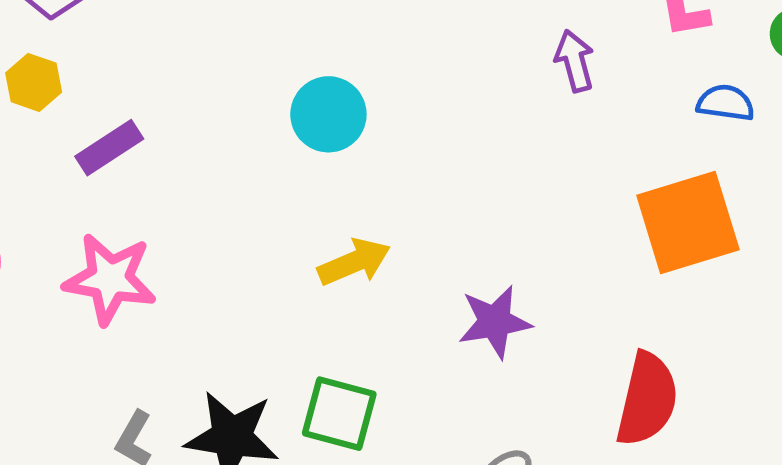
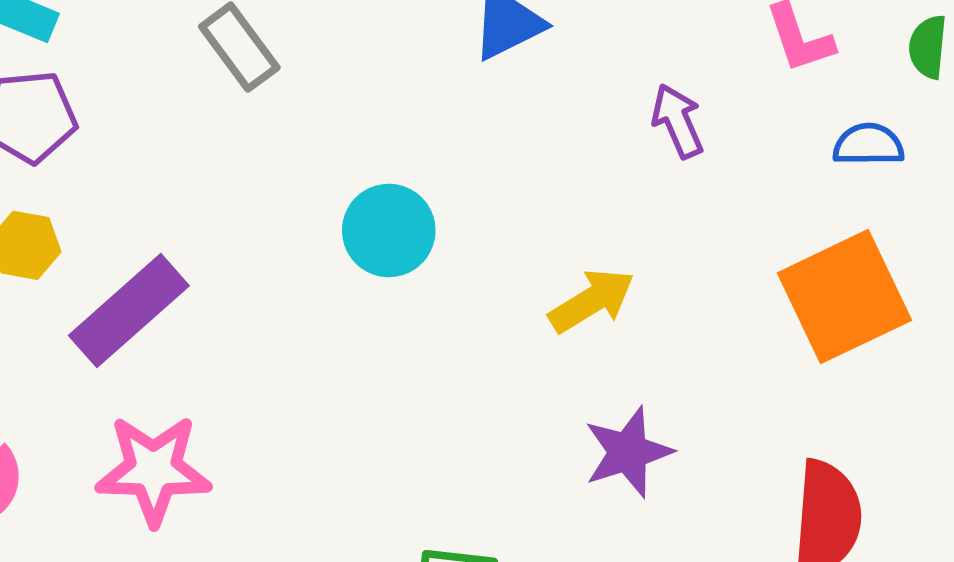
purple rectangle: (109, 148) -> (129, 311), size x1.5
yellow arrow: (354, 262) -> (592, 301), moved

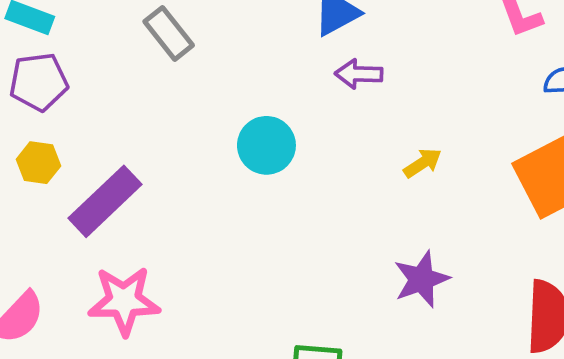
purple arrow: (678, 121) -> (359, 74), moved, turned -63
yellow arrow: (592, 301) -> (423, 163), moved, size x0.7

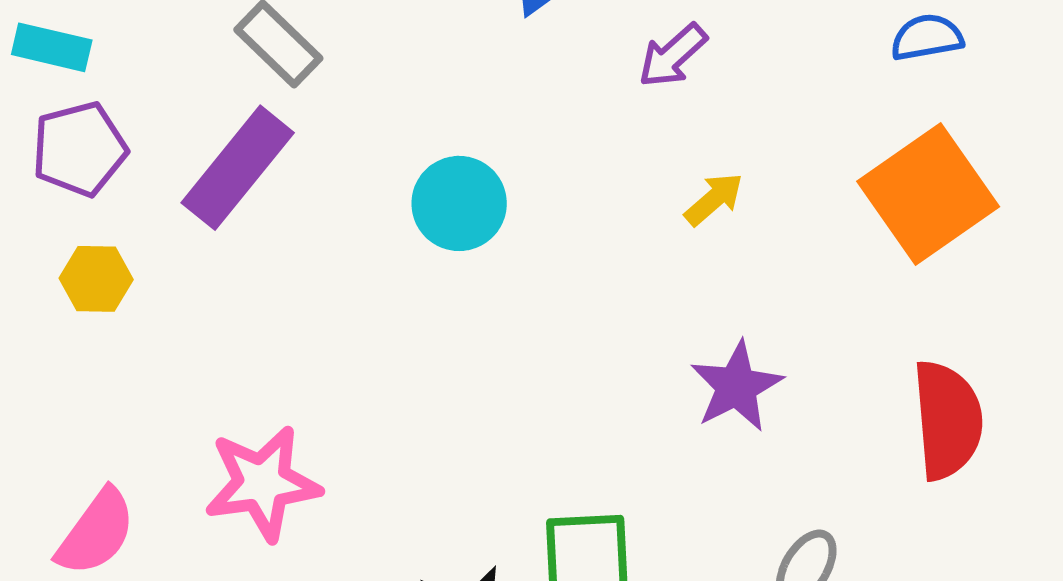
purple arrow: (359, 74) -> (673, 56), moved, turned -36
purple rectangle: (105, 201) -> (238, 168), moved

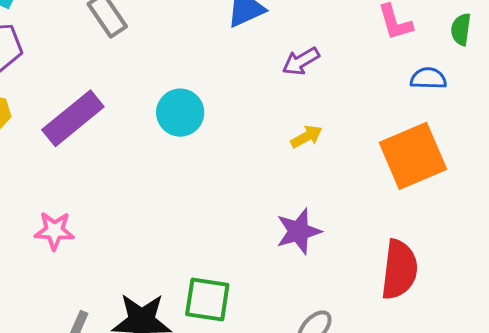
purple rectangle: (238, 168) -> (73, 118), moved
pink star: (263, 483) -> (54, 231), size x0.7

